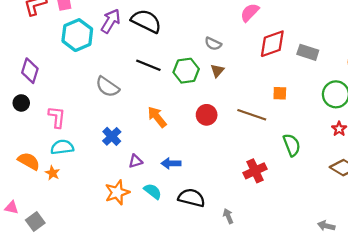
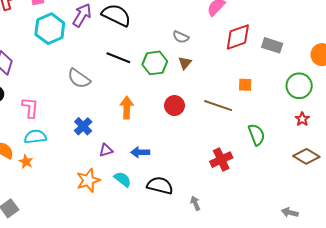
orange arrow: (157, 117) -> (127, 108), turned 40

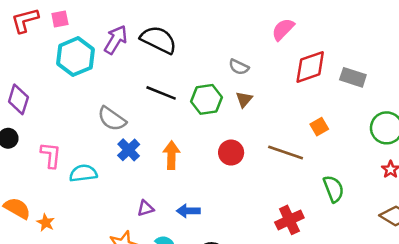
orange square: (245, 85) -> (319, 127), turned -32
blue cross: (83, 126) -> (129, 150), moved
cyan semicircle: (35, 137) -> (83, 173), moved

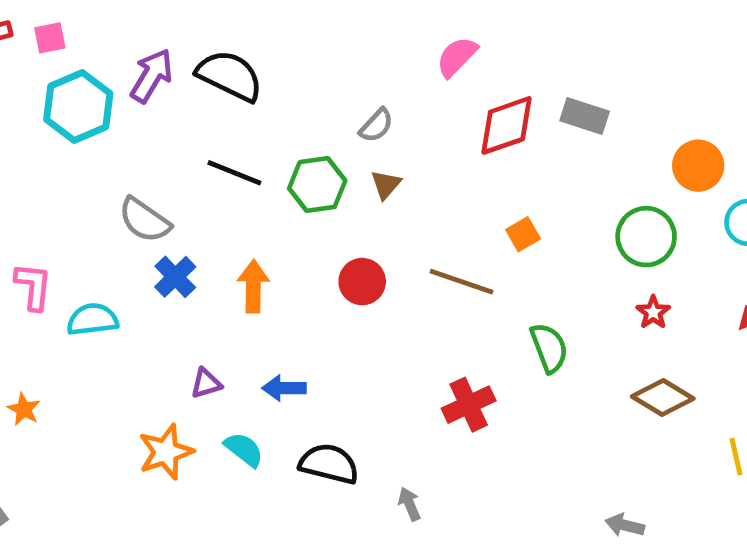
gray semicircle: (239, 67) -> (376, 125), turned -72
gray rectangle: (353, 77) -> (585, 116), moved

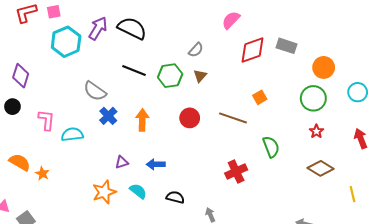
orange circle: (698, 166) -> (324, 67), moved
black semicircle: (329, 464) -> (175, 197), size x0.7

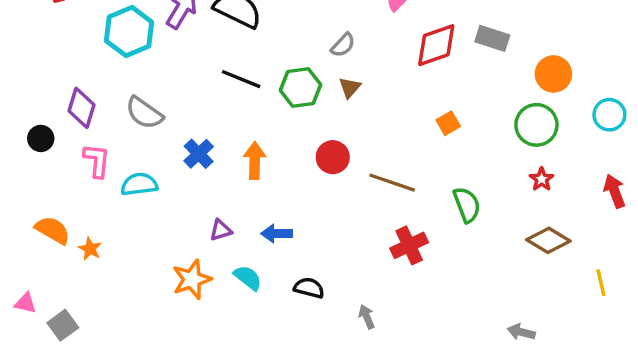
purple diamond: (21, 76) -> (81, 108), moved
gray semicircle: (95, 91) -> (144, 113), moved
brown line: (233, 118) -> (392, 183), moved

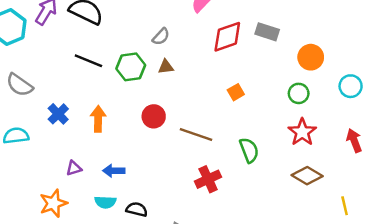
brown triangle: (350, 88) -> (166, 67), turned 42
green circle: (536, 125) -> (299, 93), size x0.7
red star: (542, 179) -> (302, 132), size x1.6
cyan semicircle: (248, 278) -> (105, 202), moved, turned 145

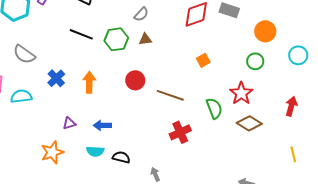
red star: (302, 132) -> (241, 93), moved
red arrow: (354, 141) -> (291, 106), moved, turned 36
brown diamond: (307, 176) -> (249, 123), moved

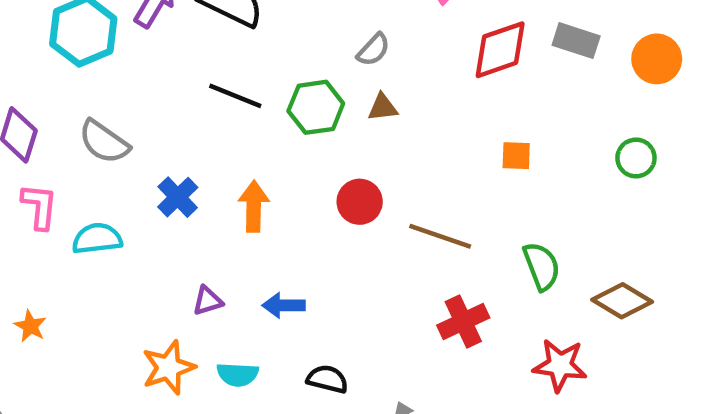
orange circle: (265, 31) -> (657, 59), moved
orange square: (203, 60) -> (516, 156), turned 32
red star: (241, 93) -> (560, 365), moved, turned -30
cyan semicircle: (95, 151) -> (238, 374), moved

